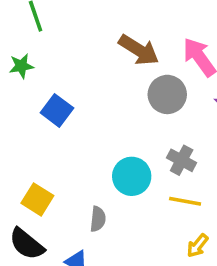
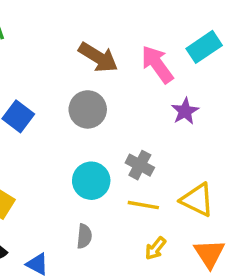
gray circle: (167, 94) -> (88, 109), moved
gray semicircle: (98, 219) -> (84, 236), moved

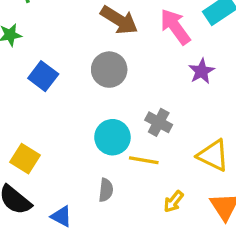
yellow line: (143, 205) -> (144, 160), moved

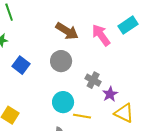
purple star: (202, 71) -> (110, 94), moved
gray cross: (159, 122) -> (93, 80), moved

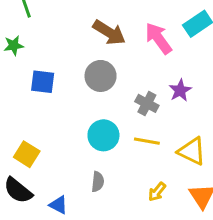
blue square: (21, 65) -> (43, 82), turned -30
purple star: (110, 94) -> (180, 90), moved
yellow line: (82, 116) -> (147, 141), moved

